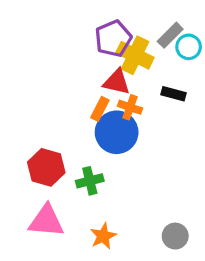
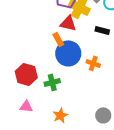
orange cross: (130, 107) -> (93, 63), moved
orange rectangle: (100, 109) -> (58, 39), turned -56
pink triangle: (46, 221) -> (26, 106), size x0.6

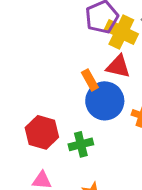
red triangle: (68, 23) -> (118, 66), moved

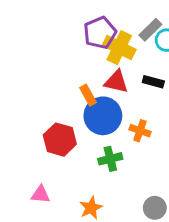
red hexagon: (42, 132) -> (60, 140), moved
green cross: (81, 144) -> (110, 159), moved

